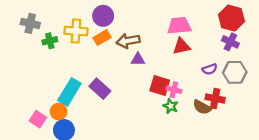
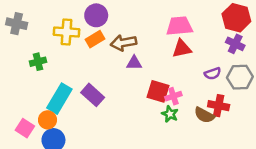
green cross: (50, 41) -> (38, 62), moved
pink cross: (174, 90) -> (173, 96), turned -32

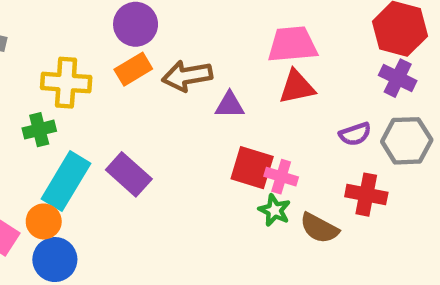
yellow cross: (67, 32) -> (66, 83), moved
green cross: (38, 62) -> (39, 130), moved
purple triangle: (134, 63) -> (230, 105), moved
pink cross: (173, 96) -> (281, 177), turned 35
brown semicircle: (204, 115) -> (319, 228), moved

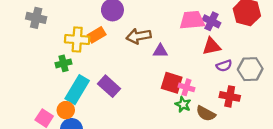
orange rectangle: (133, 69) -> (97, 35), moved
purple cross: (398, 78) -> (212, 21), moved
red triangle: (297, 87) -> (212, 46), moved

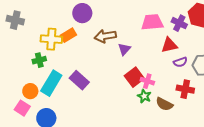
purple cross: (212, 21) -> (179, 23), moved
purple triangle: (160, 51) -> (124, 49), turned -48
red square: (172, 83) -> (134, 77), turned 36
orange circle: (66, 110) -> (30, 91), moved

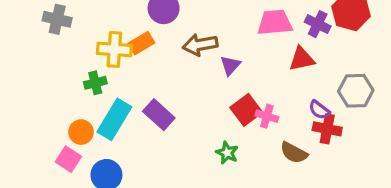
purple semicircle: (180, 62) -> (319, 110), moved, turned 56
green star: (144, 96) -> (227, 153), moved

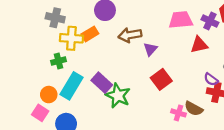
gray cross: (57, 19) -> (55, 18), moved
pink cross: (267, 116) -> (179, 113), moved
green star: (227, 153) -> (118, 96), moved, size x1.6

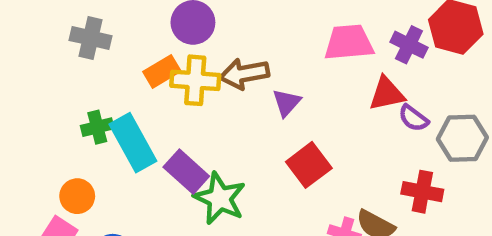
yellow cross: (71, 38) -> (195, 80), moved
purple semicircle: (211, 79) -> (413, 118), moved
cyan rectangle: (71, 86) -> (133, 143), moved, turned -60

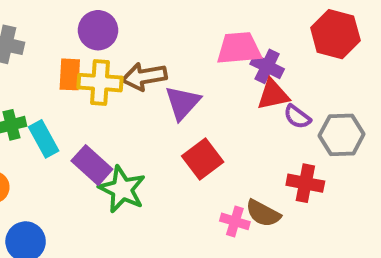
purple cross: (409, 45) -> (267, 66), moved
orange rectangle: (162, 71) -> (70, 74), turned -56
purple triangle: (287, 103) -> (183, 103), size x1.4
cyan rectangle: (133, 143) -> (44, 139), size x0.7

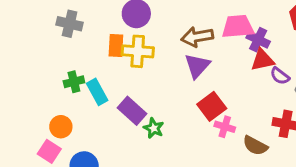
brown arrow: (144, 76) -> (197, 37), moved
green star: (122, 189) -> (154, 128), size x0.6
pink cross: (235, 221) -> (225, 127), moved

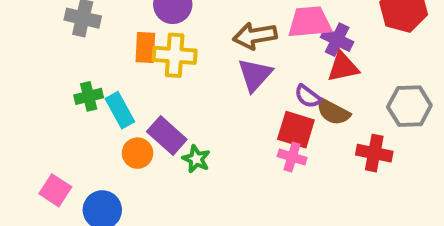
purple semicircle: (280, 76) -> (308, 96), moved
red square: (212, 106) -> (296, 130), moved, turned -36
orange circle: (61, 127) -> (138, 153), moved
brown semicircle: (255, 146) -> (333, 112), moved

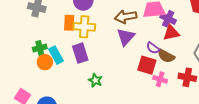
purple rectangle: (167, 135) -> (80, 53), moved, turned 30
orange circle: (138, 153) -> (45, 62), moved
pink cross: (292, 157) -> (160, 79), moved

